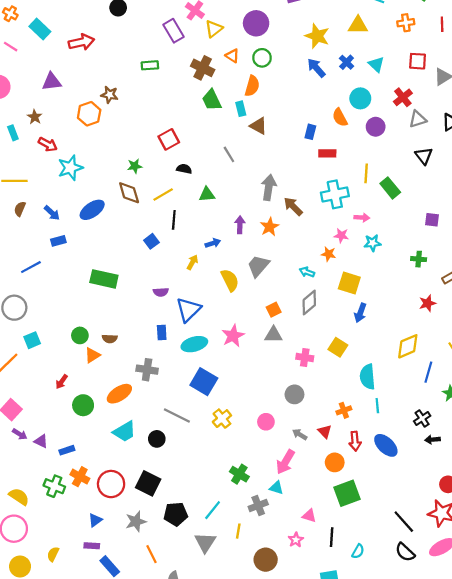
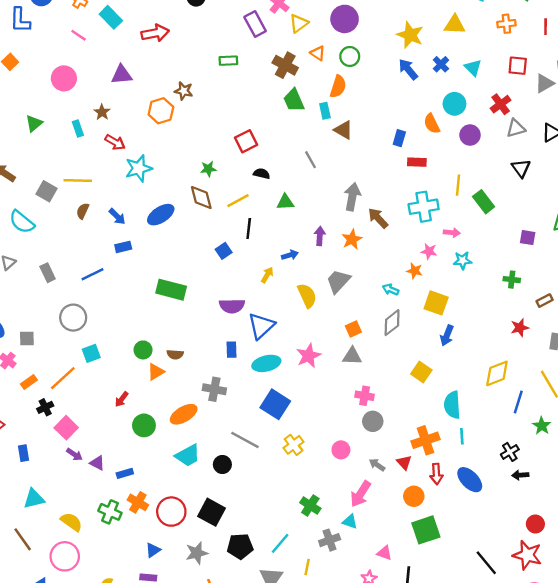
purple semicircle: (161, 292) -> (232, 306), size x1.5
pink cross: (305, 358) -> (365, 396), moved
orange cross: (344, 410) -> (426, 440), size x1.6

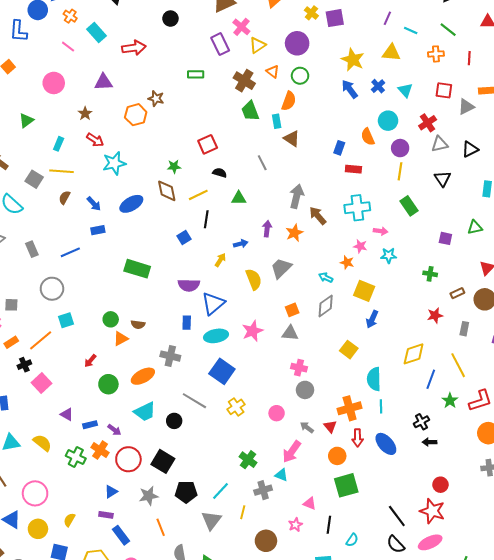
cyan rectangle: (78, 129) -> (59, 144), moved, turned 40
yellow line: (458, 185) -> (400, 171), moved
purple arrow: (74, 454) -> (114, 430), moved
yellow semicircle: (71, 522) -> (42, 443), moved

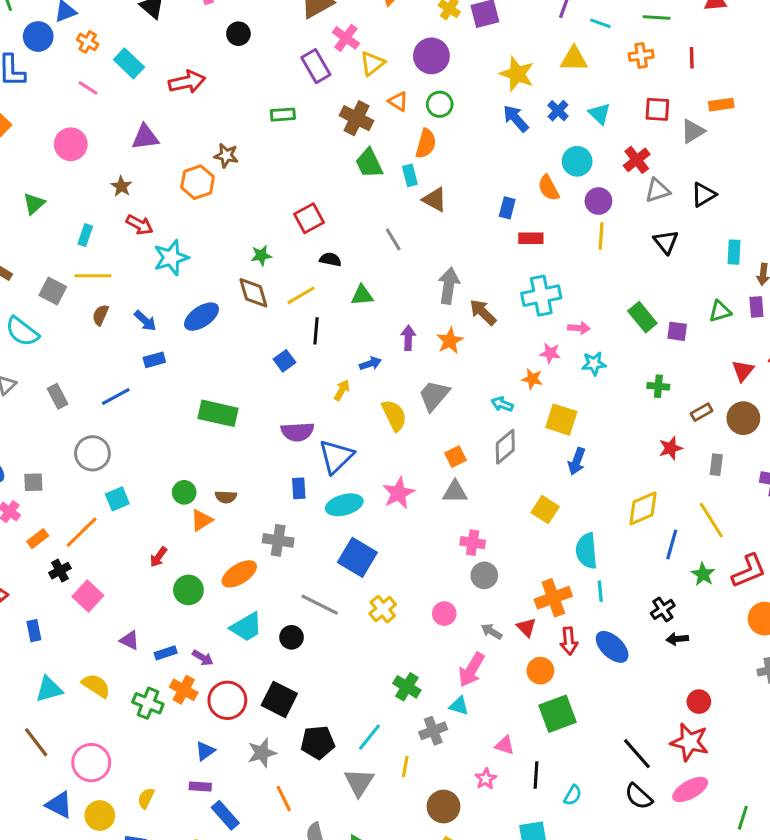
green line: (448, 30) -> (657, 18), turned -30
green rectangle: (409, 206) -> (642, 317), moved

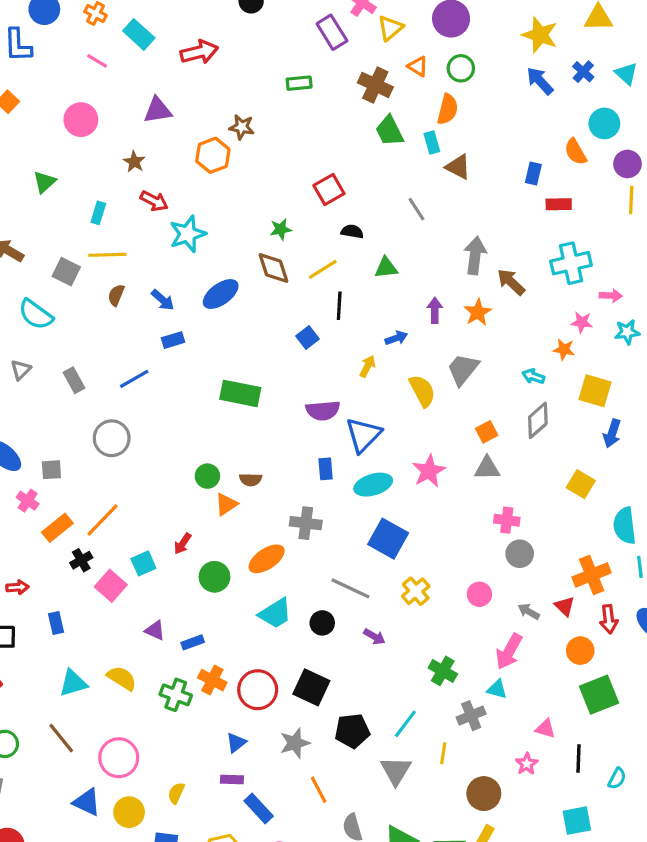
cyan square: (117, 499) -> (143, 563), moved
orange rectangle: (38, 539) -> (57, 528), size x1.4
purple arrow: (203, 658) -> (374, 637), moved

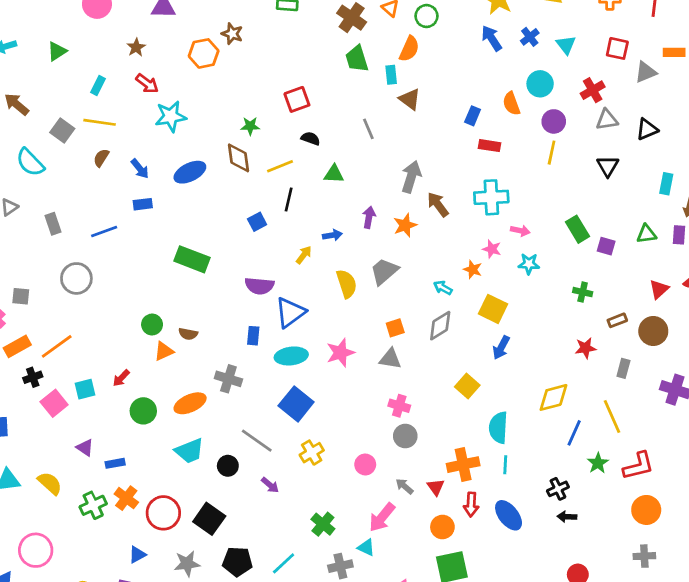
green cross: (176, 695) -> (93, 505), turned 35

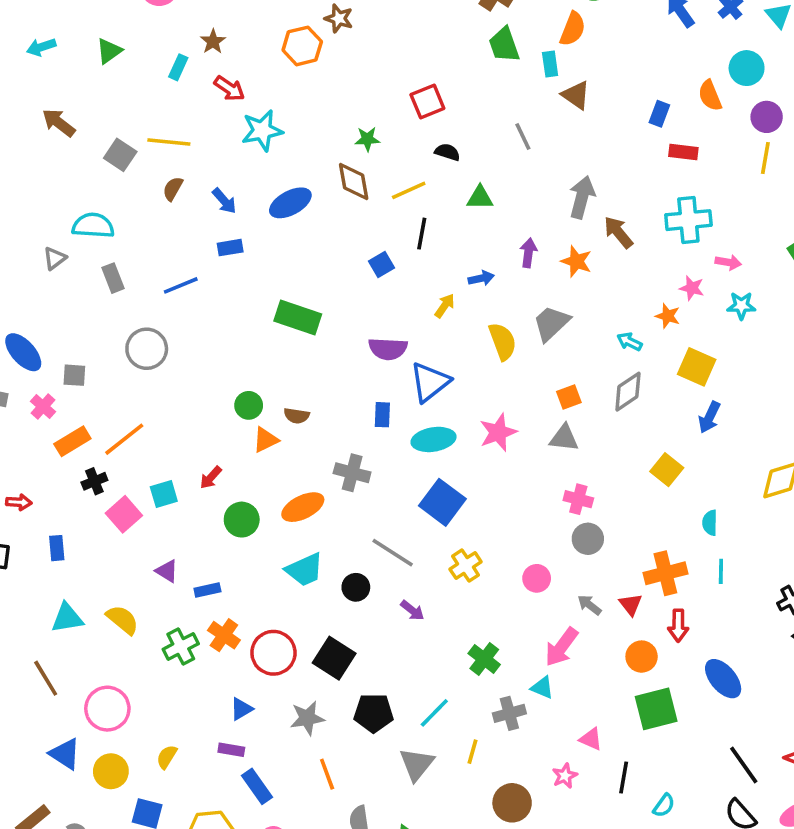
cyan rectangle: (98, 86) -> (178, 67), moved
cyan semicircle: (30, 162) -> (93, 226), moved, turned 140
orange star: (405, 225) -> (576, 261), turned -30
cyan semicircle: (498, 428) -> (710, 523), size x0.6
blue ellipse: (509, 515) -> (723, 679), moved

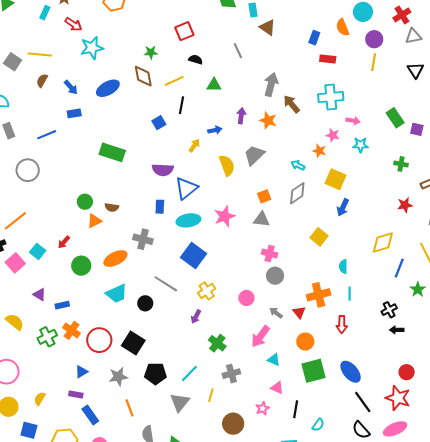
cyan square: (164, 494) -> (38, 251), turned -35
purple arrow: (412, 610) -> (196, 317), moved, turned 80
red arrow: (678, 625) -> (342, 324), moved
blue ellipse: (723, 679) -> (351, 372), moved
cyan triangle: (542, 688) -> (274, 360), moved

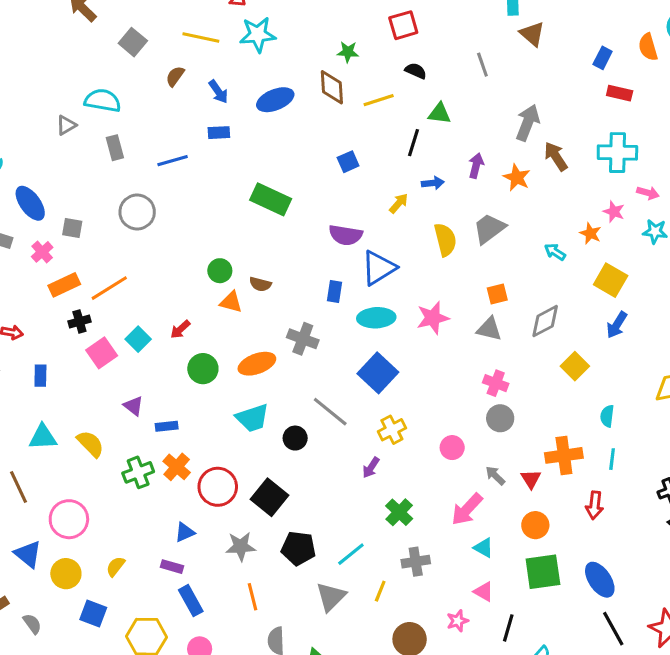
yellow line: (40, 54) -> (201, 38), moved
black line: (181, 105) -> (413, 143), moved
gray diamond: (297, 193) -> (545, 321), moved
orange triangle: (94, 221) -> (231, 302), turned 35

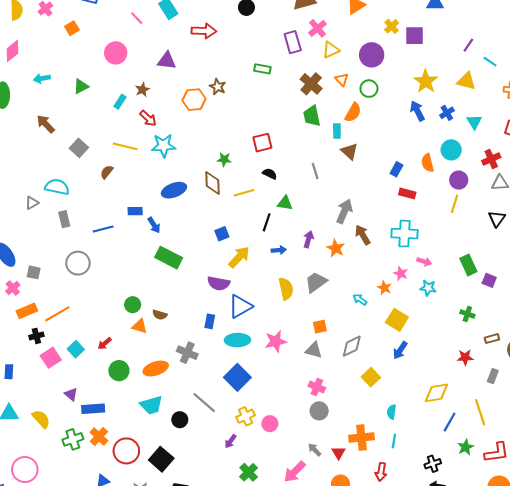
blue arrow: (218, 92) -> (154, 225), moved
yellow arrow: (399, 203) -> (239, 257), moved, size x1.6
blue rectangle: (167, 426) -> (93, 409), size x1.5
pink circle: (452, 448) -> (270, 424), moved

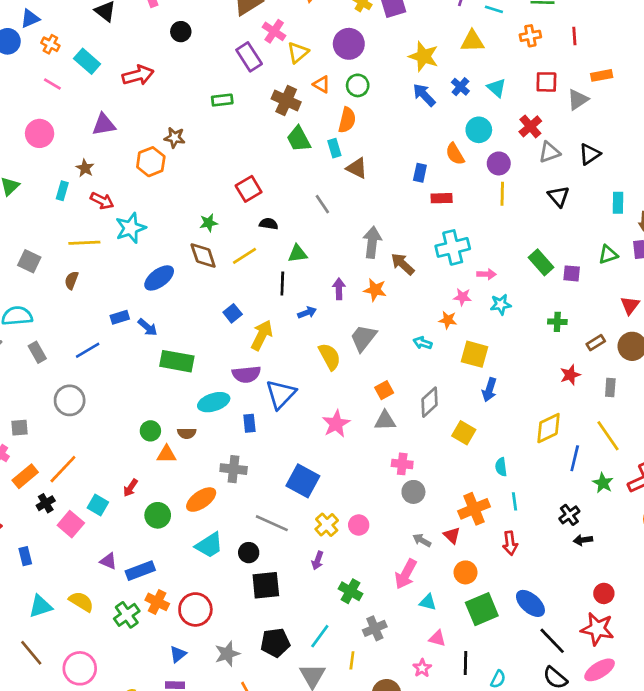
cyan ellipse: (237, 340) -> (214, 402), moved
black square: (161, 459) -> (266, 585), moved, turned -30

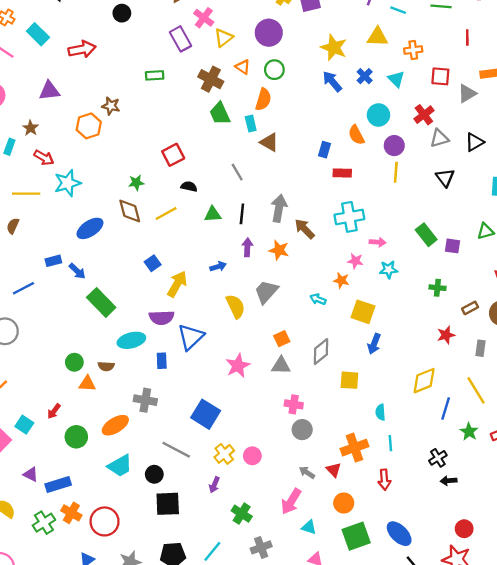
orange cross: (530, 36) -> (413, 50), moved
black line: (282, 283) -> (242, 214), moved
green rectangle: (177, 361) -> (101, 302), turned 32
yellow square: (464, 433) -> (349, 380), turned -30

